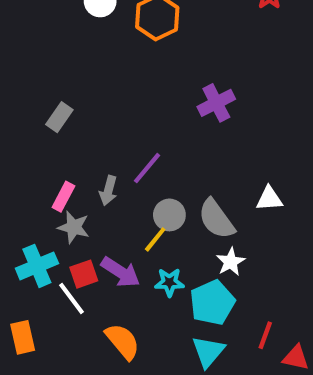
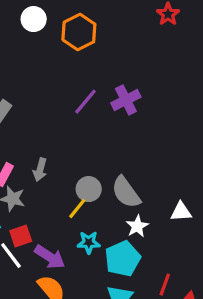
purple line: (147, 168) -> (85, 102), moved
white triangle: (269, 199) -> (181, 212), moved
purple arrow: (121, 272) -> (50, 257), moved

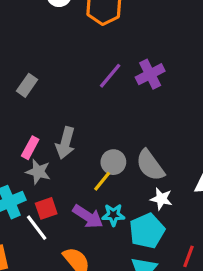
gray arrow: (40, 170) -> (65, 143), size x1.4
white star: (137, 226) -> (161, 199), turned -30
purple arrow: (50, 257) -> (88, 216), moved

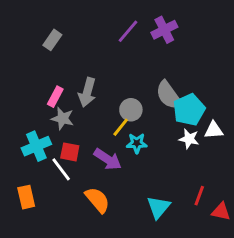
gray semicircle: (150, 165) -> (169, 95), moved
white star: (161, 199) -> (189, 139), moved
red square: (46, 208) -> (70, 152), turned 30
cyan star: (113, 215) -> (137, 143), moved
cyan pentagon: (147, 231) -> (189, 110), moved

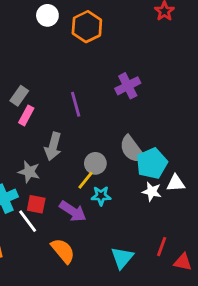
purple line: (128, 31) -> (76, 104), moved, turned -55
pink rectangle: (55, 97) -> (26, 115), moved

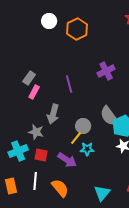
white line: (28, 221) -> (35, 181), moved, turned 42

